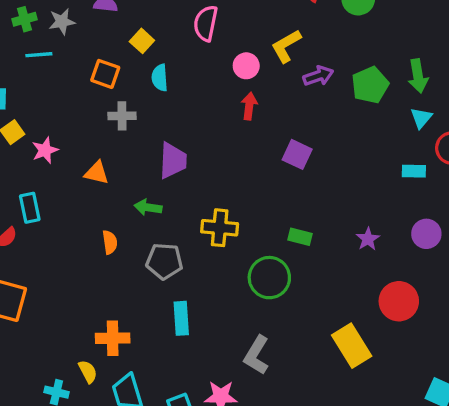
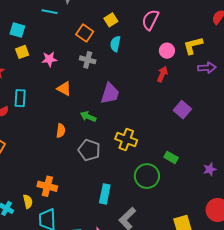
pink star: (45, 150) -> (49, 59), moved
cyan rectangle: (181, 318) -> (105, 194), moved

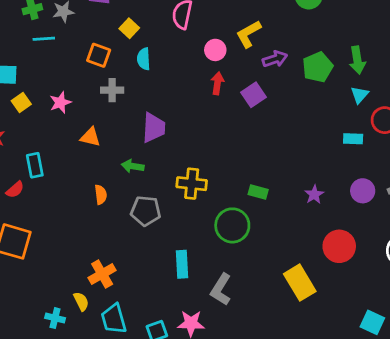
purple square: (182, 110) -> (254, 95), moved, turned 30
orange cross: (47, 186) -> (102, 274), turned -30

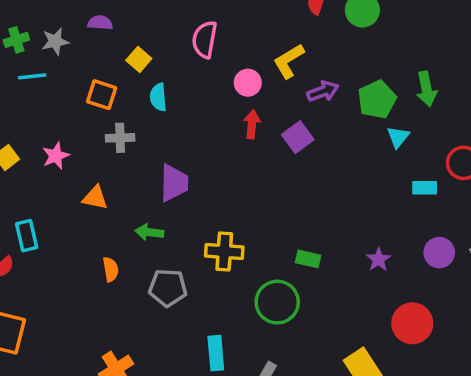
cyan triangle: (360, 95) -> (398, 137), moved

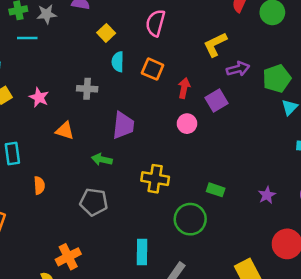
pink circle: (248, 83) -> (187, 124), moved
orange square: (102, 95) -> (153, 69), moved
pink star: (56, 156) -> (39, 97), turned -30
orange semicircle: (111, 269) -> (39, 185), moved
gray pentagon: (168, 288) -> (94, 202), moved

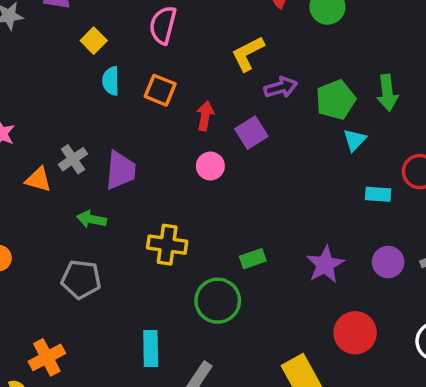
gray cross: (87, 89) -> (73, 159), moved, turned -36
green rectangle: (216, 190) -> (253, 259), turned -36
purple star: (267, 195) -> (325, 265), size x1.5

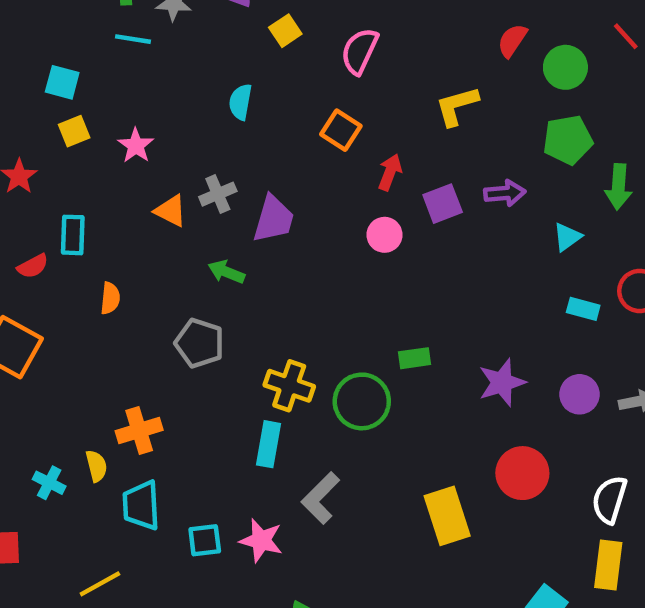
yellow square: (94, 41) -> (285, 31), moved
cyan semicircle: (111, 81) -> (240, 102), moved
purple arrow: (281, 87) -> (505, 193), moved
green pentagon: (336, 100) -> (568, 140), moved
yellow cross: (167, 245) -> (289, 386), moved

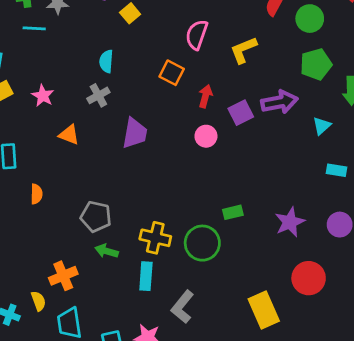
pink semicircle: (360, 51) -> (197, 35), moved
purple arrow: (505, 193) -> (279, 102), size x1.4
gray cross: (218, 194) -> (98, 95), moved
green arrow: (226, 272) -> (107, 251), moved

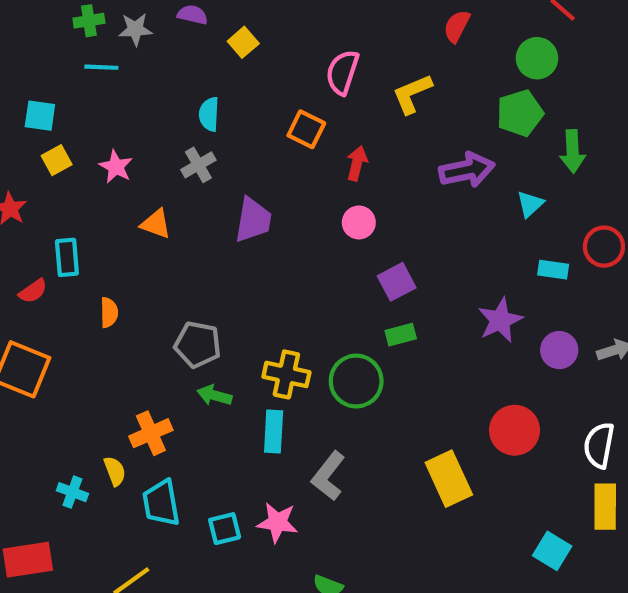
green circle: (310, 19) -> (537, 58), moved
purple square: (241, 113) -> (397, 282), moved
purple star: (290, 222) -> (500, 320), moved

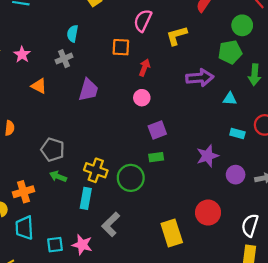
orange square: (306, 129) -> (121, 47), turned -30
cyan triangle: (530, 204) -> (230, 99), turned 40

